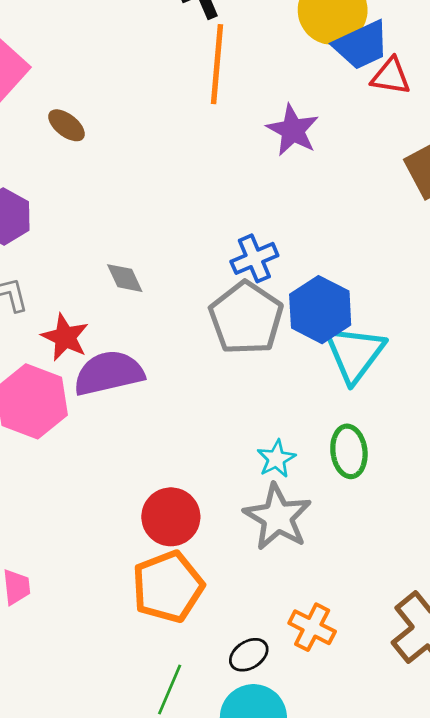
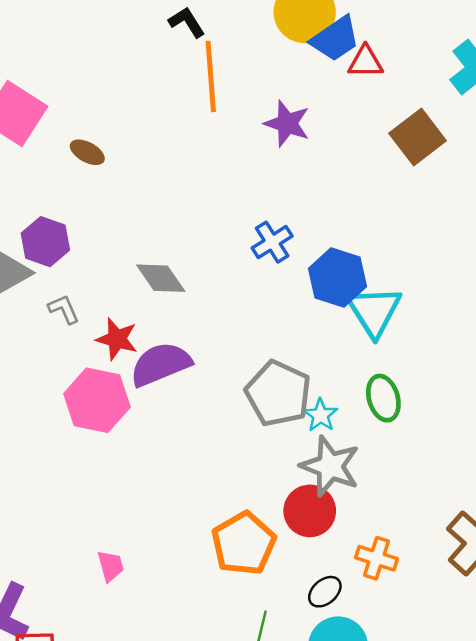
gray diamond: (125, 278) -> (161, 278), size x1.4
gray pentagon: (246, 318) -> (278, 394), moved
red circle: (171, 517) -> (310, 511), moved

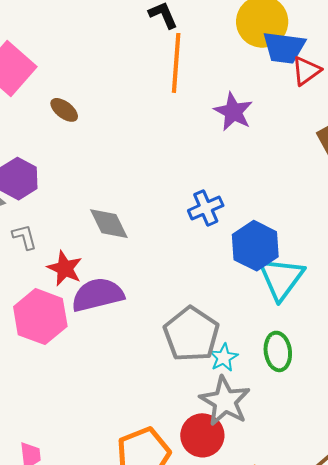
blue trapezoid: (335, 39) -> (284, 48), turned 33
red triangle: (366, 62) -> (306, 71), turned -44

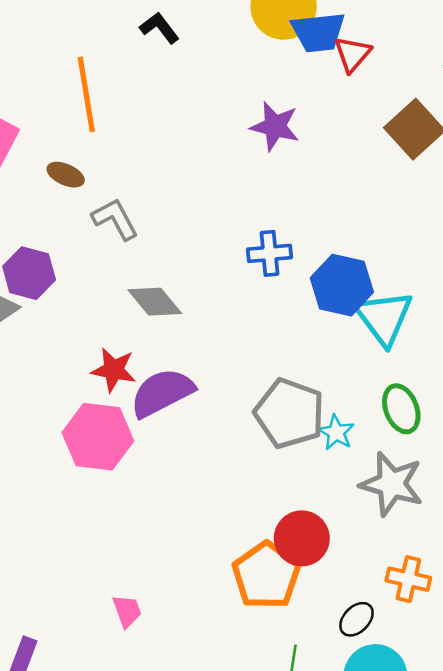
orange line: (176, 63) -> (86, 94), moved
blue cross: (206, 208) -> (270, 253), turned 32
gray L-shape: (24, 237) -> (115, 219), moved, size x1.4
gray star: (225, 401) -> (392, 484), moved
red circle: (202, 435) -> (302, 538), moved

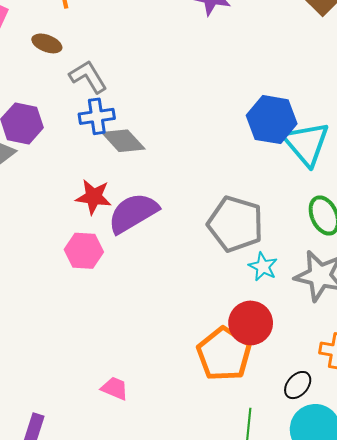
blue cross: (270, 253) -> (97, 116), moved
cyan star: (336, 432) -> (263, 267), moved
pink hexagon: (98, 437) -> (84, 251), size x0.7
pink trapezoid: (127, 611) -> (115, 388), turned -44

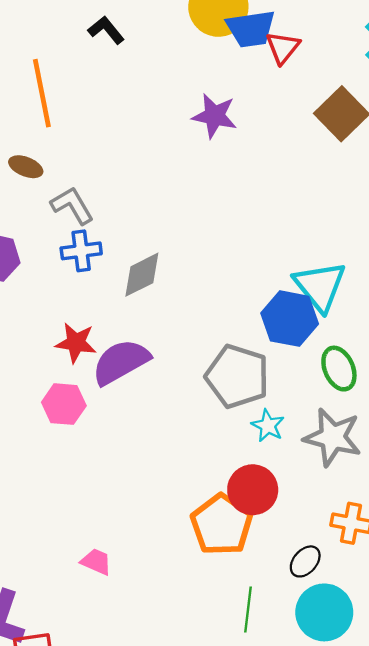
blue hexagon: (272, 120) -> (290, 319), moved
gray diamond: (123, 141) -> (142, 275), moved, turned -75

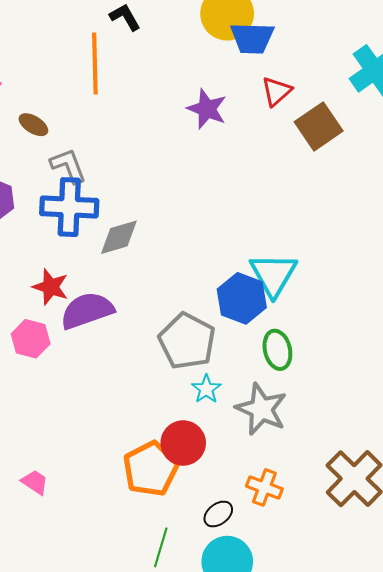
red triangle: (283, 47) -> (276, 91), moved
orange line: (42, 93) -> (95, 64), moved
blue cross: (81, 251) -> (69, 207), size x1.6

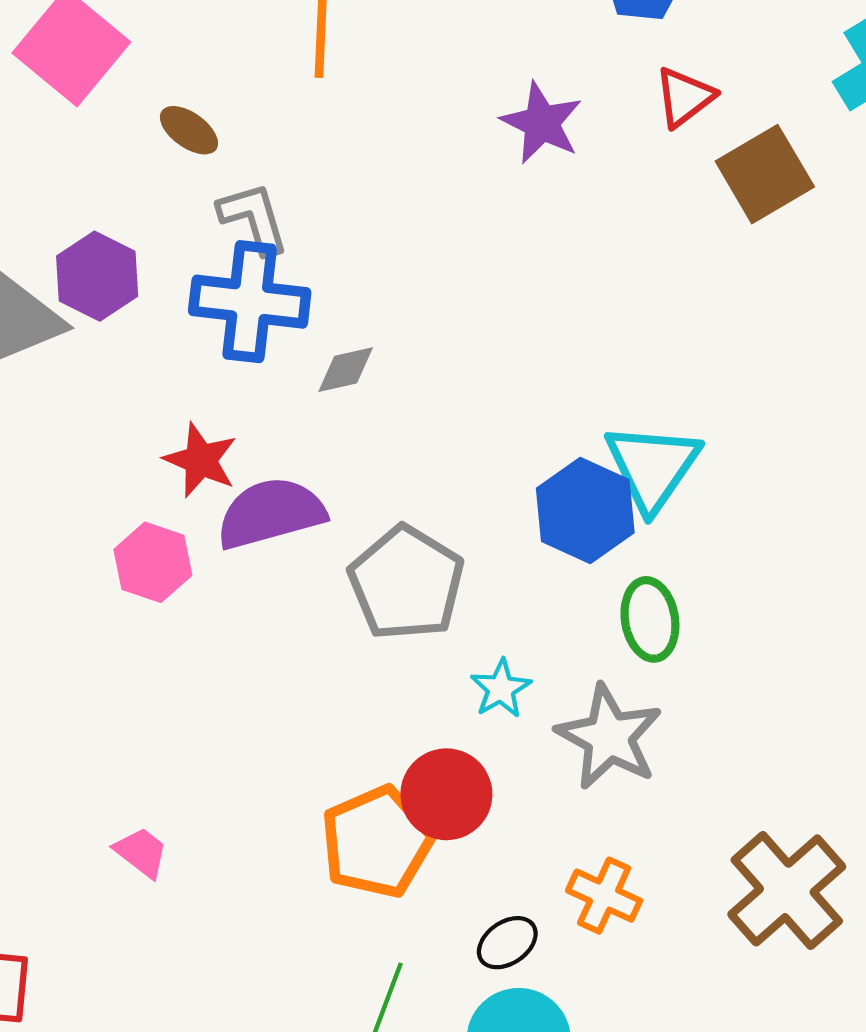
gray diamond: (119, 237) -> (346, 370), size x0.7
gray pentagon: (187, 341) -> (406, 583), moved

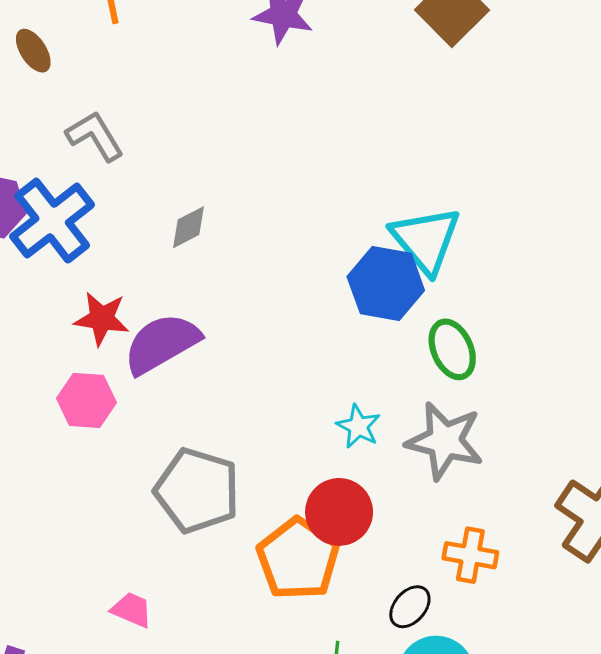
brown ellipse: (189, 130) -> (33, 51), moved, turned 36
blue cross: (250, 302) -> (52, 221), moved, turned -30
gray pentagon: (406, 583) -> (197, 491), moved

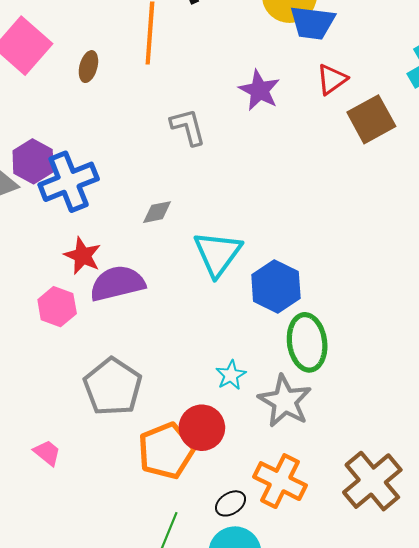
brown ellipse: (33, 51) -> (88, 67), turned 32
gray L-shape: (95, 136) -> (188, 127), moved
cyan triangle: (426, 240) -> (218, 254), moved
green ellipse: (452, 349) -> (307, 342), size x1.4
orange cross: (470, 555) -> (280, 481), size x1.4

